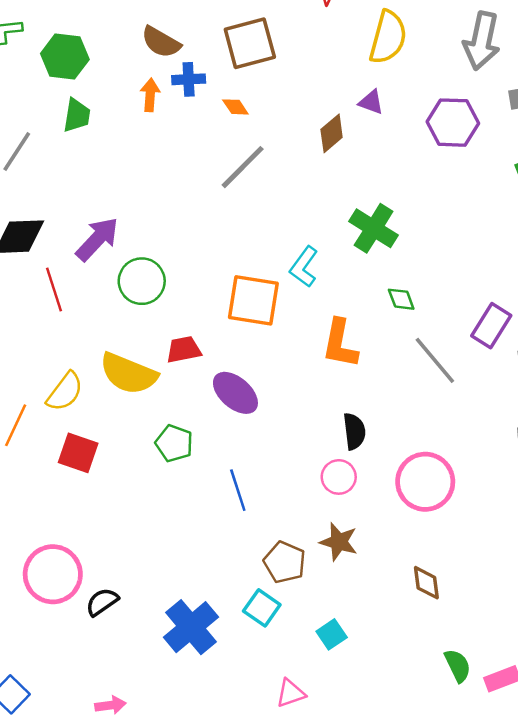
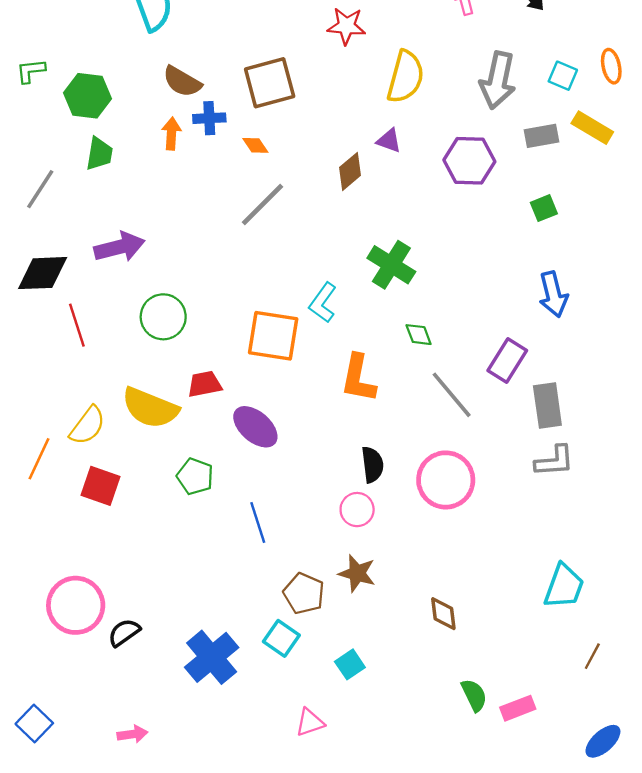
purple arrow: (97, 239) -> (119, 247), moved, turned 33
pink circle: (425, 482) -> (446, 480), moved

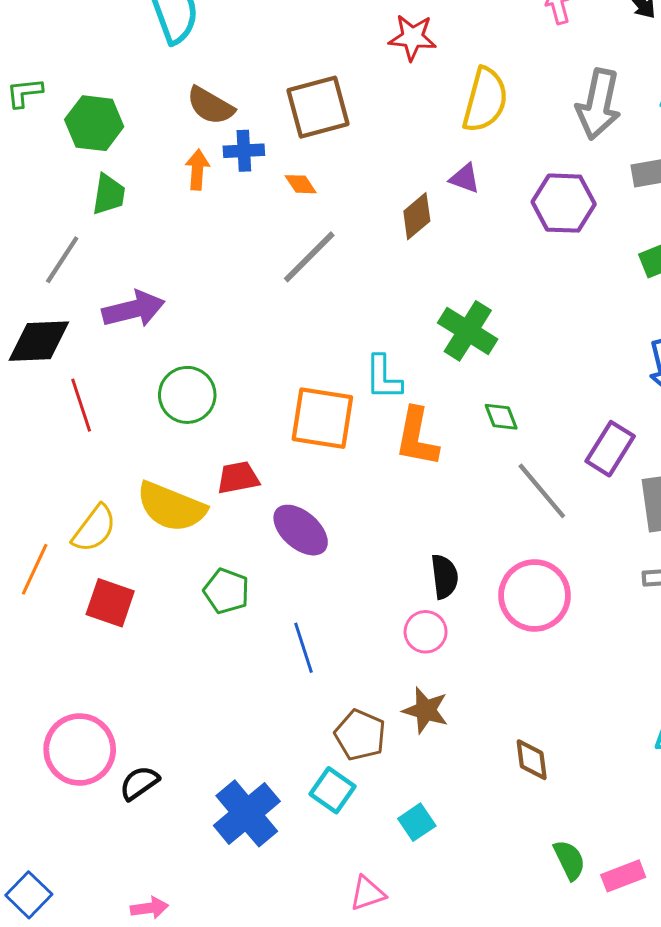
gray line: (40, 189) -> (62, 260), moved
cyan L-shape: (323, 303) -> (383, 377), turned -36
orange L-shape: (358, 378) -> (417, 437), moved

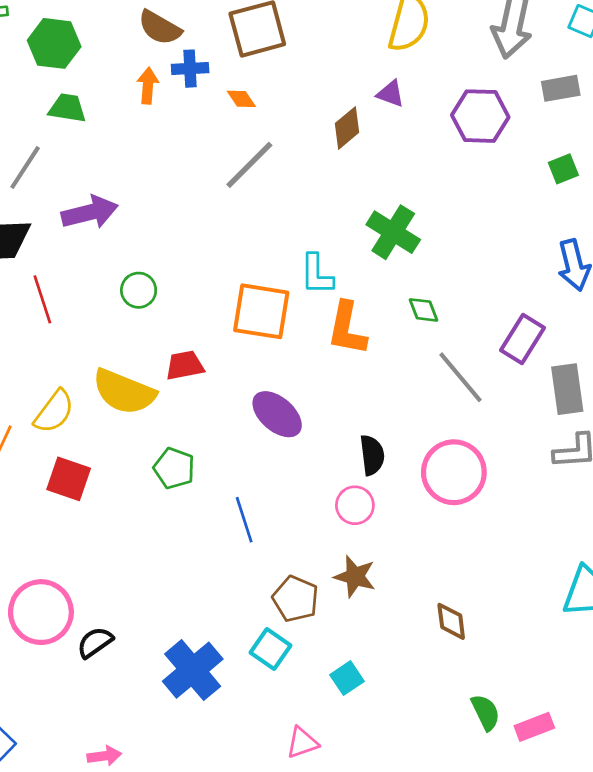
green trapezoid: (109, 194) -> (67, 108), turned -90
green circle: (187, 395) -> (139, 290), size x0.7
purple ellipse: (301, 530) -> (277, 414), moved

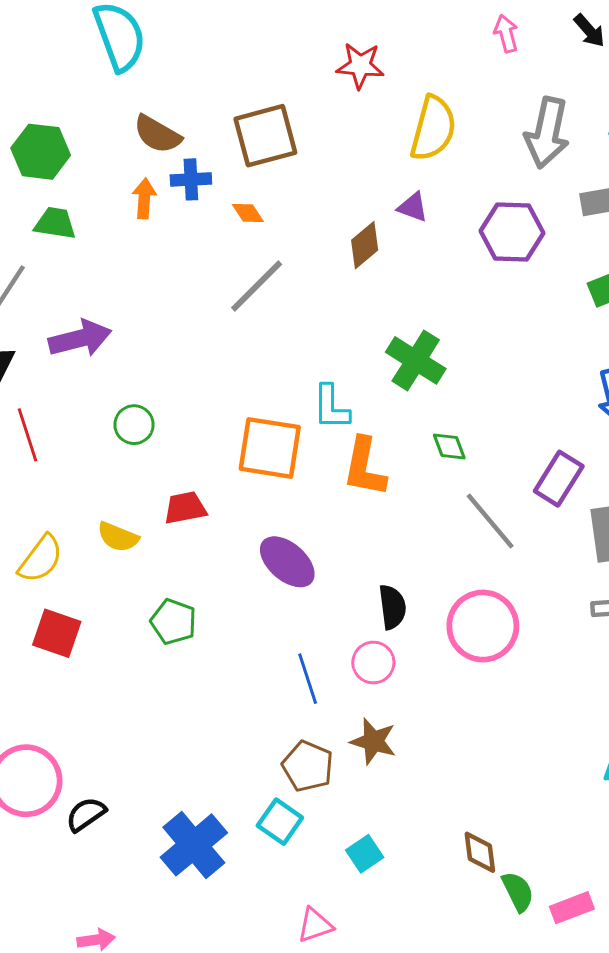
yellow semicircle: (124, 392) -> (118, 537), size x0.6
blue line: (244, 520) -> (308, 679), moved
brown diamond: (451, 621) -> (480, 852), moved

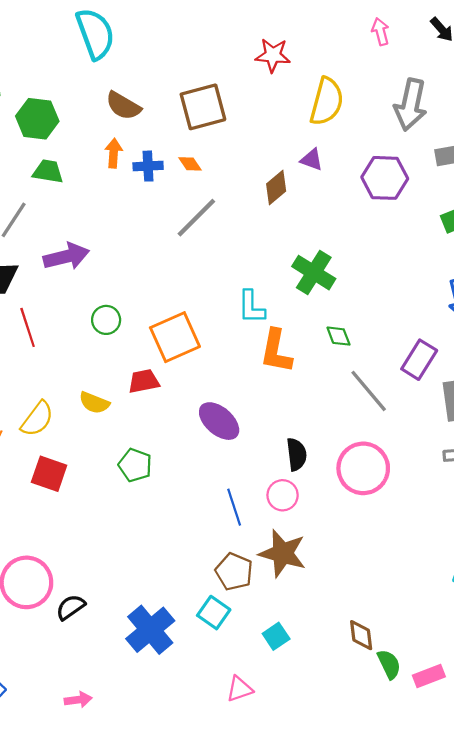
blue cross: (191, 179) -> (148, 166), moved
orange square: (270, 448) -> (175, 337), moved, turned -33
brown star: (373, 741) -> (283, 553), size x1.4

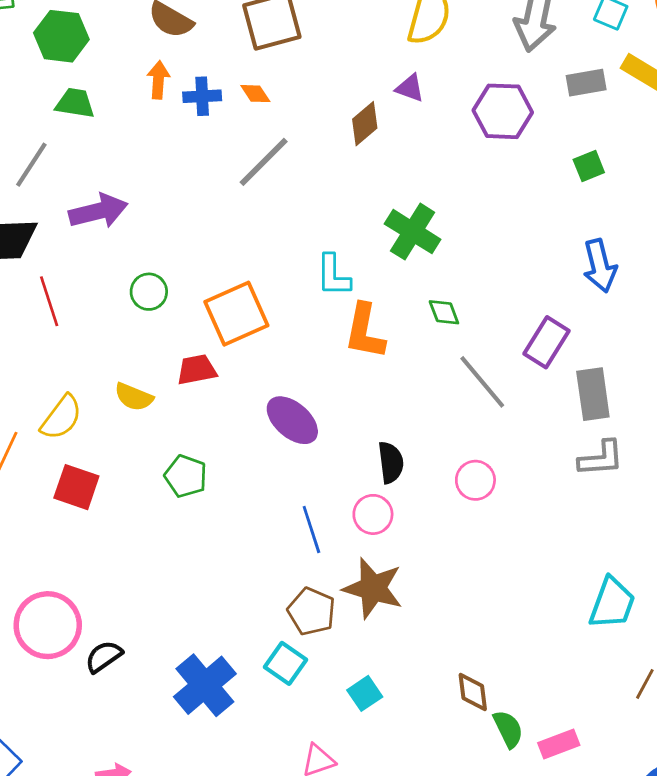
pink circle: (363, 468) -> (475, 480), size x0.6

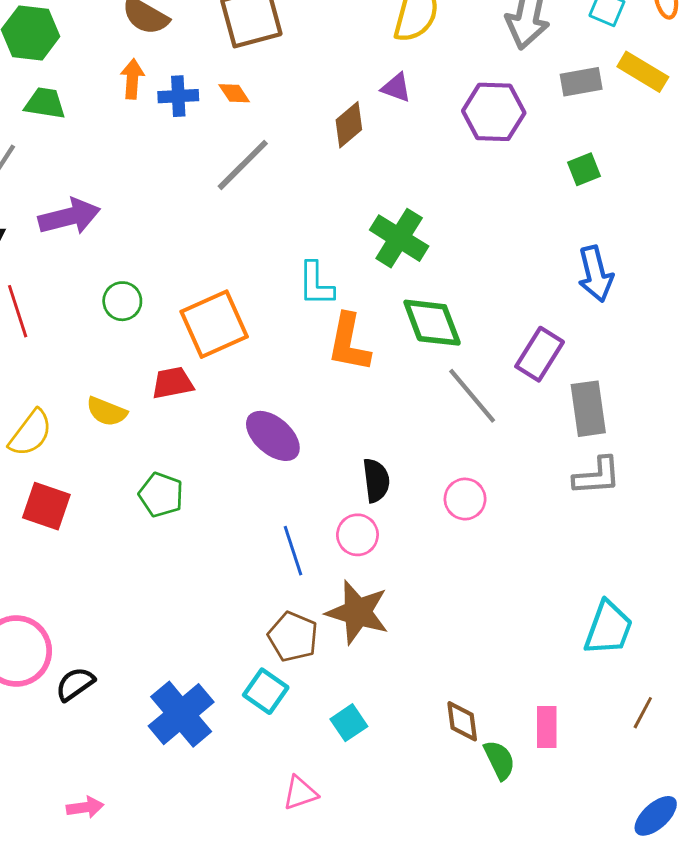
green diamond: (444, 312) -> (432, 323), size x1.8
pink rectangle: (559, 744) -> (547, 727), moved, turned -69

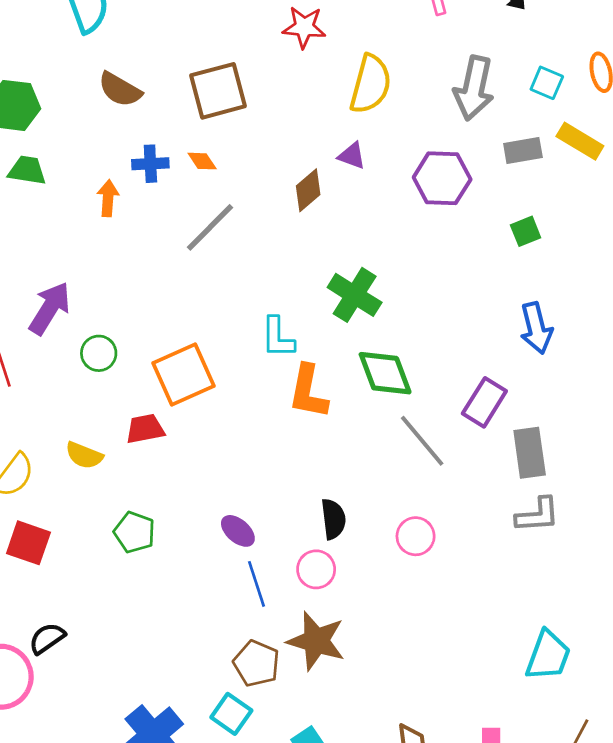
orange arrow: (132, 79) -> (108, 198), moved
purple arrow: (69, 217) -> (50, 308), moved, turned -44
purple ellipse: (273, 436) -> (238, 531), moved, size x0.7
black semicircle: (75, 684) -> (47, 638), moved

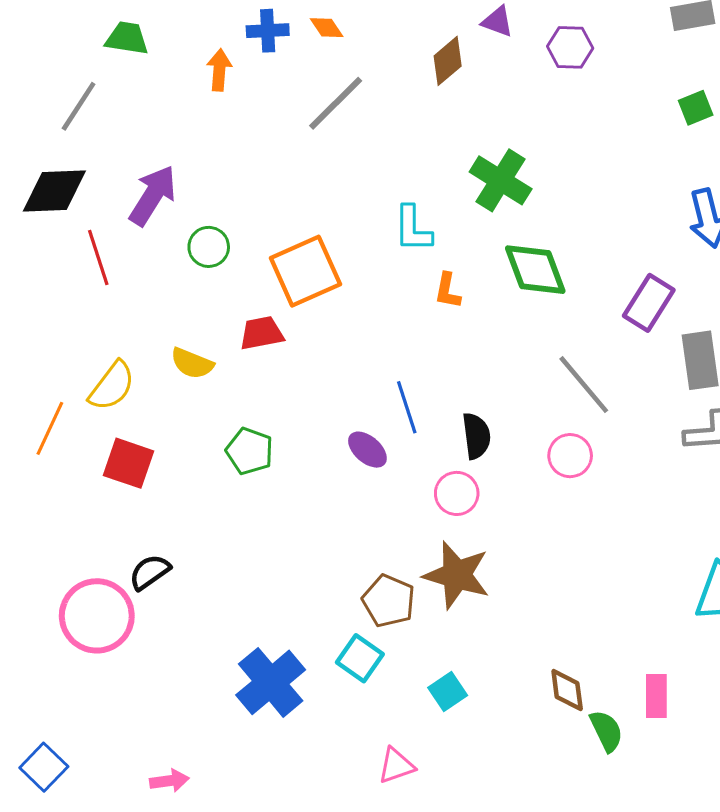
purple hexagon: (442, 178) -> (570, 47), moved, size x0.7
orange L-shape: (308, 392) -> (448, 291), size x0.6
gray line: (422, 441) -> (584, 385), moved
blue line: (256, 584) -> (407, 407), moved

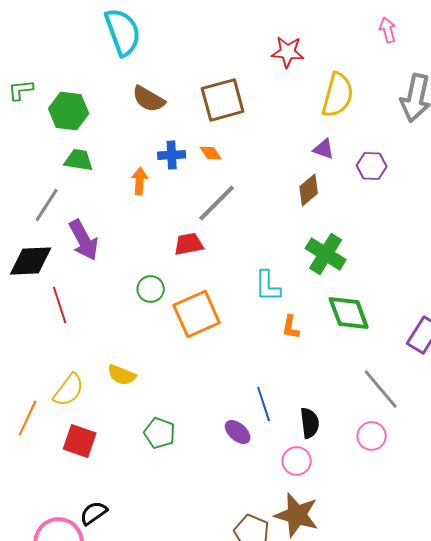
brown diamond: (448, 61) -> (309, 190), moved
purple arrow: (153, 195) -> (84, 240), moved, turned 120
green circle: (209, 247) -> (151, 289), moved
red trapezoid: (262, 333) -> (189, 244), moved

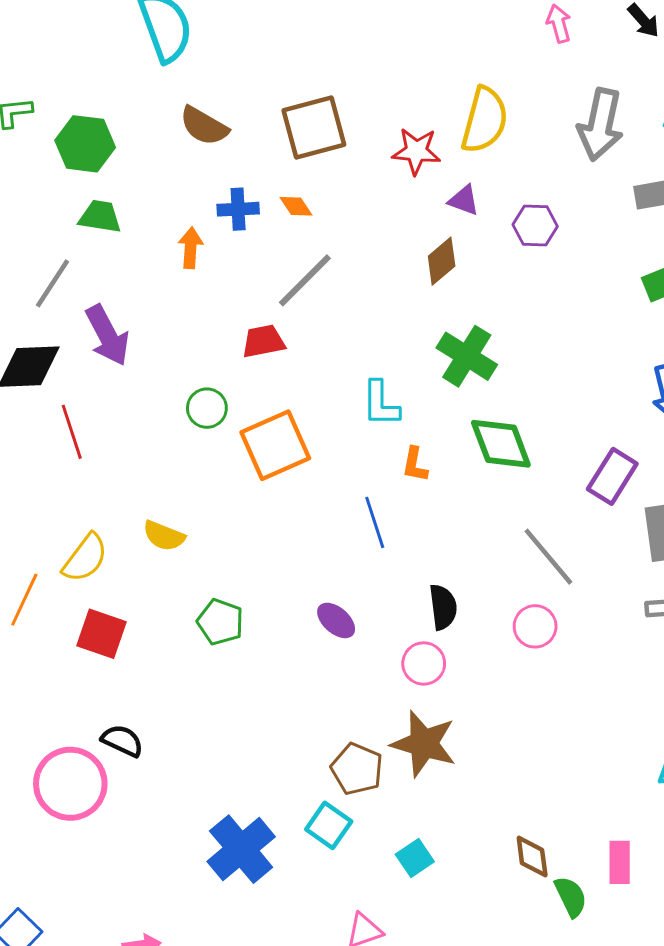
red star: (288, 52) -> (416, 151), moved
blue line: (264, 404) -> (375, 522), moved
black semicircle: (94, 513) -> (122, 741), turned 60

